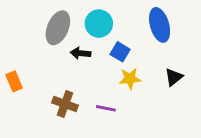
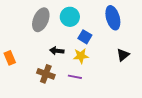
black arrow: (80, 53) -> (57, 51), moved
yellow star: (130, 79) -> (81, 56), moved

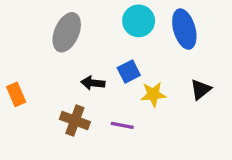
cyan circle: (70, 17) -> (139, 21), moved
blue square: (85, 37) -> (129, 72), moved, turned 32
yellow star: (81, 56) -> (153, 94), moved

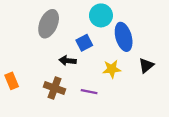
blue ellipse: (184, 29) -> (124, 37), moved
blue square: (129, 72) -> (84, 43), moved
orange rectangle: (16, 94) -> (12, 81), moved

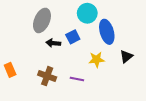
black arrow: (68, 61) -> (53, 43), moved

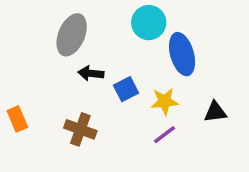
blue square: (73, 37) -> (126, 89), moved
black triangle: (126, 56) -> (215, 112), moved, turned 32
purple line: (77, 79) -> (165, 135), moved, turned -48

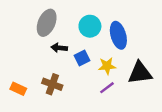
cyan circle: (149, 23) -> (90, 26), moved
black triangle: (215, 112) -> (140, 73), size x1.6
orange rectangle: (17, 119) -> (18, 89), moved, turned -42

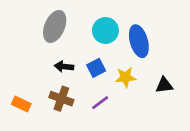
black arrow: (59, 48) -> (64, 67), moved
black triangle: (140, 73) -> (164, 85), size x0.6
purple line: (107, 88) -> (100, 103), moved

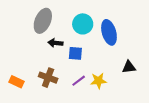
black arrow: (64, 67) -> (55, 43), moved
blue square: (96, 68) -> (75, 53), turned 32
yellow star: (126, 77) -> (98, 81), moved

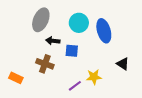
black triangle: (129, 67) -> (123, 64), turned 40
brown cross: (48, 78) -> (45, 64), moved
purple line: (79, 81) -> (75, 86), moved

